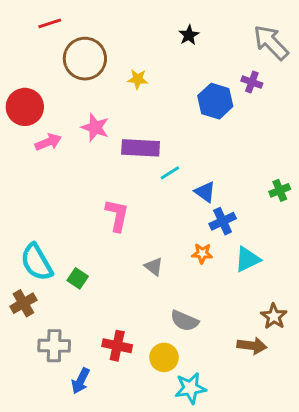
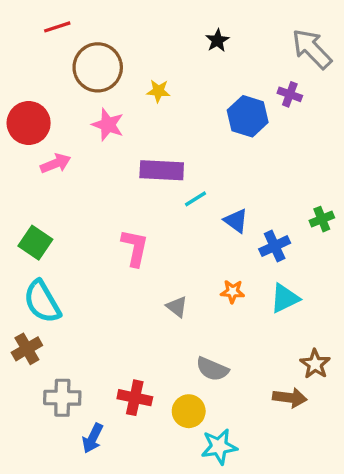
pink star: (95, 127) -> (108, 125), moved
blue cross: (223, 221) -> (275, 246), moved
green square: (78, 278) -> (35, 243), moved, size x1.4

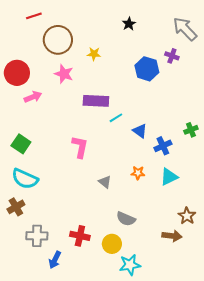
cyan semicircle: (42, 302) -> (25, 179), turned -36

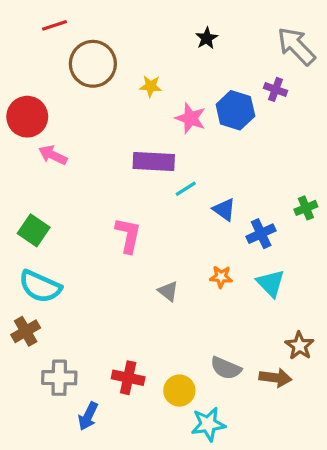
pink star: (64, 74) -> (191, 118), moved
pink arrow: (33, 97) -> (53, 155), turned -132
cyan triangle: (169, 177) -> (271, 283), turned -48
gray semicircle: (126, 219) -> (226, 368), moved

